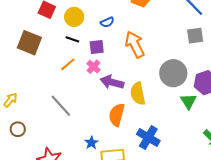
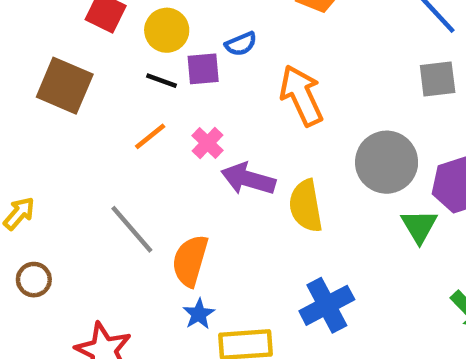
purple square: (97, 47) -> (203, 69), moved
orange semicircle: (117, 115) -> (190, 261), moved
blue cross: (148, 137) -> (327, 305), turned 30

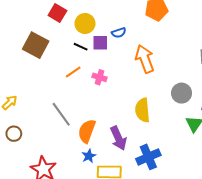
pink cross: (208, 143) -> (99, 77), turned -32
gray circle: (387, 162) -> (182, 93), size x0.7
purple arrow: (248, 179) -> (118, 138), moved, turned -135

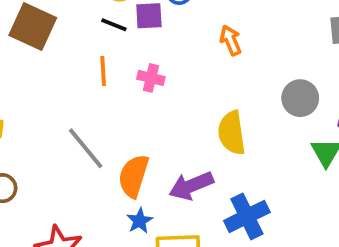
orange arrow: (145, 59) -> (231, 40), size x0.6
orange line: (73, 72) -> (103, 71), turned -56
purple arrow: (118, 138) -> (191, 186), turned 95

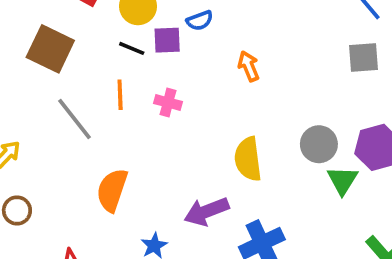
gray circle: (300, 98) -> (319, 144), moved
gray line: (86, 148) -> (74, 119), moved
orange semicircle: (134, 176) -> (112, 190), moved

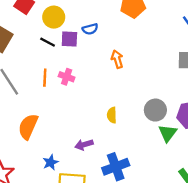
orange line: (120, 95) -> (45, 78), moved
yellow semicircle: (248, 159) -> (112, 115), size x0.6
purple arrow: (206, 211) -> (84, 145), size x0.7

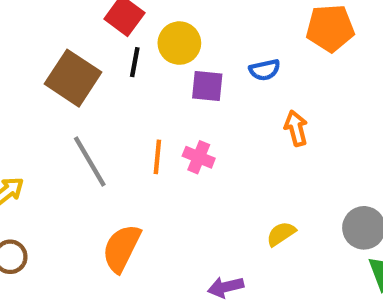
blue semicircle: (90, 29) -> (265, 70), moved
black line: (48, 42) -> (135, 62), moved, turned 70
yellow semicircle: (112, 115) -> (281, 234), turned 56

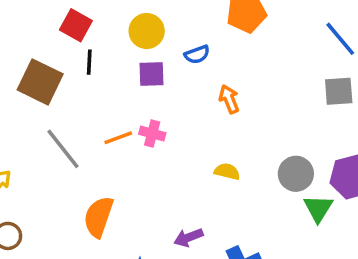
yellow circle: (179, 43) -> (147, 31), moved
orange line: (157, 157) -> (118, 138), turned 72
yellow semicircle: (281, 234) -> (227, 171), moved, turned 55

